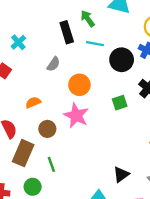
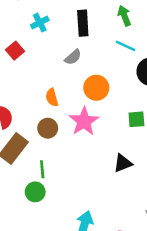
black rectangle: (67, 32) -> (83, 23), moved
orange semicircle: (33, 102) -> (52, 97), moved, turned -96
black triangle: (121, 174) -> (123, 163), moved
green circle: (33, 187) -> (35, 192), moved

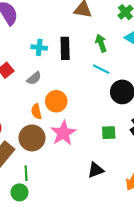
cyan cross: (40, 23) -> (39, 47), moved, turned 32
gray semicircle: (73, 57) -> (34, 78), moved
orange circle: (96, 88) -> (56, 101), moved
brown circle: (48, 128) -> (32, 138), size x1.5

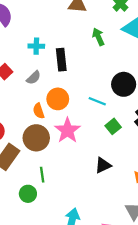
black rectangle: (65, 48) -> (61, 60), moved
cyan line: (101, 69) -> (97, 101), moved
green square: (109, 133) -> (113, 126), turned -32
green line: (26, 173) -> (42, 175), moved

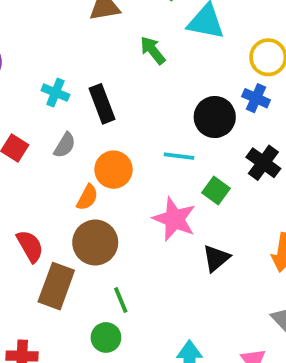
cyan cross: (36, 46) -> (55, 93), turned 35
orange semicircle: (39, 111) -> (87, 197), turned -119
pink star: (67, 130) -> (174, 219), moved

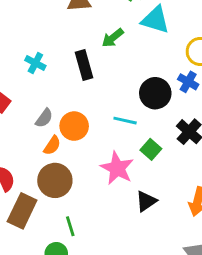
green arrow: (153, 50) -> (113, 38), turned -95
black rectangle: (102, 104) -> (84, 65), moved
gray semicircle: (65, 145) -> (44, 118), moved

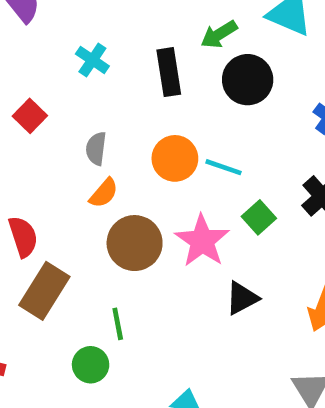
black circle: (155, 93) -> (248, 80), moved
gray semicircle: (44, 118) -> (96, 149), turned 144
orange circle: (74, 126) -> (175, 158), moved
brown circle: (55, 180) -> (135, 243), moved

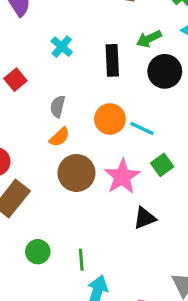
green line: (118, 324) -> (81, 260), moved

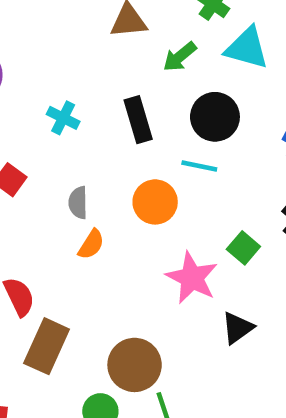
green arrow: (149, 39) -> (180, 57), moved
cyan line: (142, 129) -> (199, 166), moved
brown circle: (76, 173) -> (135, 365), moved

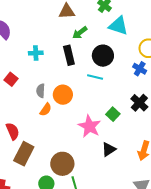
green arrow: (180, 57) -> (80, 33), moved
cyan cross: (63, 118) -> (36, 53), turned -32
orange circle: (155, 202) -> (63, 95), moved

